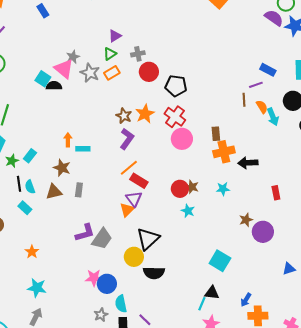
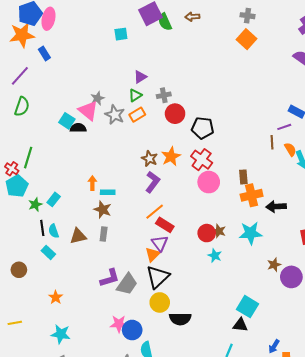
blue rectangle: (43, 11) -> (44, 53), moved
brown star: (62, 168) -> (103, 210), moved
cyan star: (223, 189) -> (251, 233), size x1.6
black triangle: (148, 239) -> (158, 277), moved
black triangle: (212, 293) -> (240, 325), moved

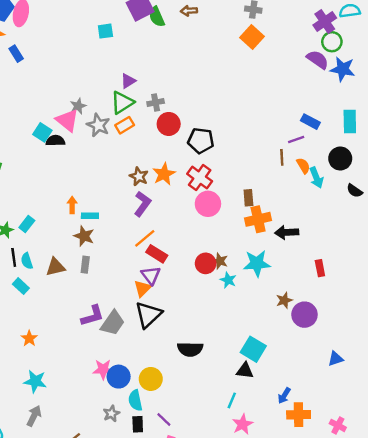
green triangle: (135, 95) -> (122, 103), size x1.5
cyan star: (215, 256) -> (228, 280), moved
yellow circle: (160, 302) -> (151, 379), moved
black semicircle: (180, 319) -> (190, 349), moved

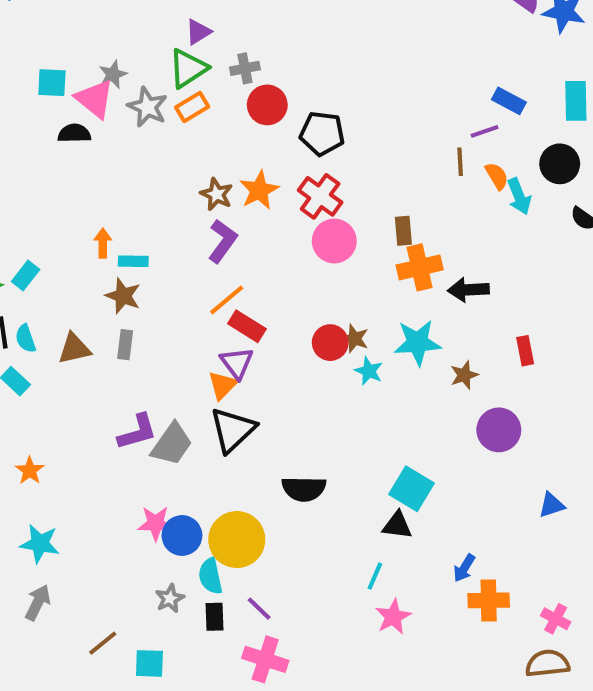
cyan square: (42, 132) -> (52, 83), moved, turned -30
brown star: (284, 300) -> (464, 375), moved
yellow circle: (151, 379) -> (237, 540), size x1.4

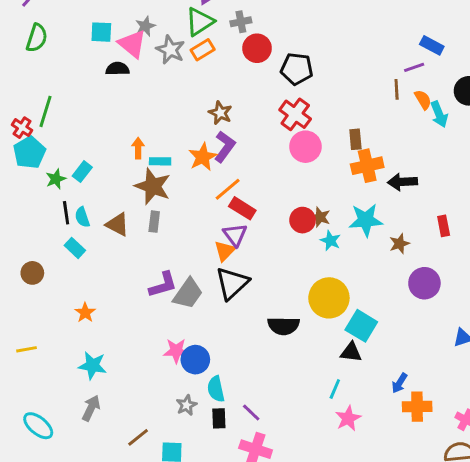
orange star: (259, 190) -> (203, 157), moved
brown star: (123, 296) -> (153, 186), size x1.4
brown triangle: (74, 349) -> (117, 224), turned 40
yellow circle: (237, 540) -> (329, 298), moved

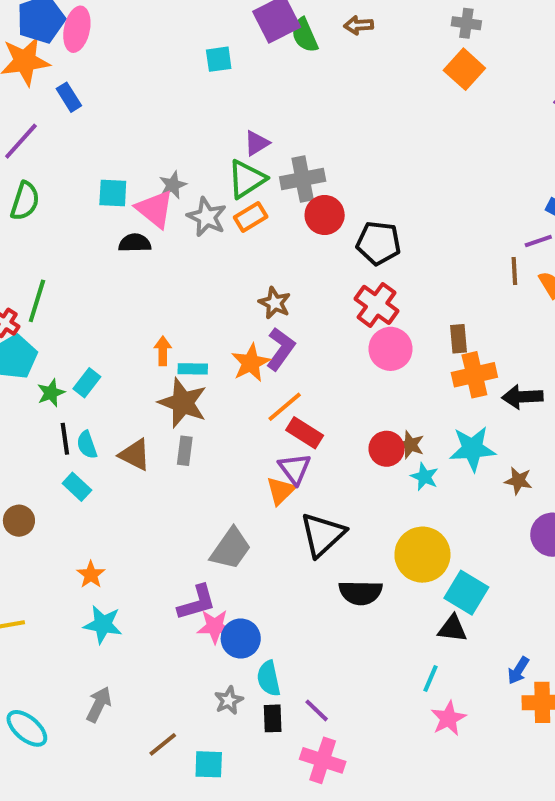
gray cross: (241, 22) -> (303, 179), size x1.5
brown star: (399, 244) -> (518, 481), turned 30
black triangle: (232, 283) -> (323, 535), moved
purple L-shape: (163, 285) -> (197, 603), moved
cyan star: (93, 365) -> (103, 625), moved

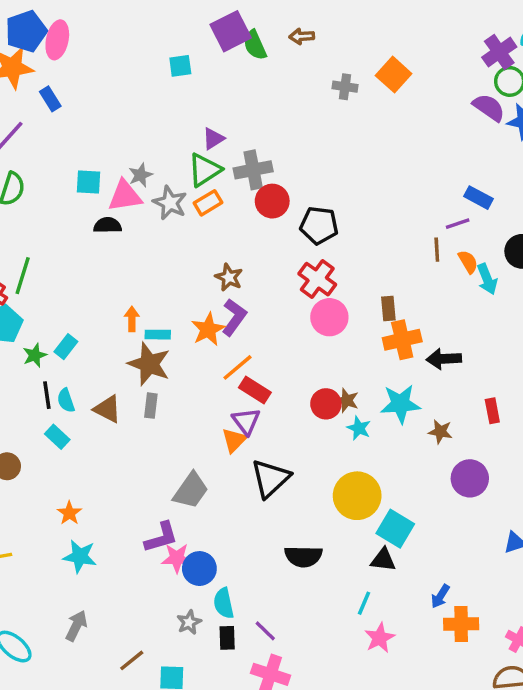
gray cross: (466, 23) -> (345, 87), moved
pink triangle: (155, 209) -> (125, 196), turned -48
black semicircle: (361, 593) -> (303, 556), moved

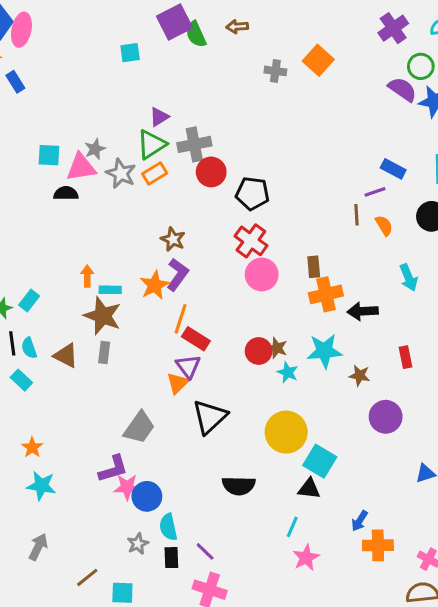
purple cross: (499, 52) -> (393, 28), moved
cyan arrow: (487, 279) -> (409, 278), moved
orange line: (238, 367) -> (181, 319), turned -32

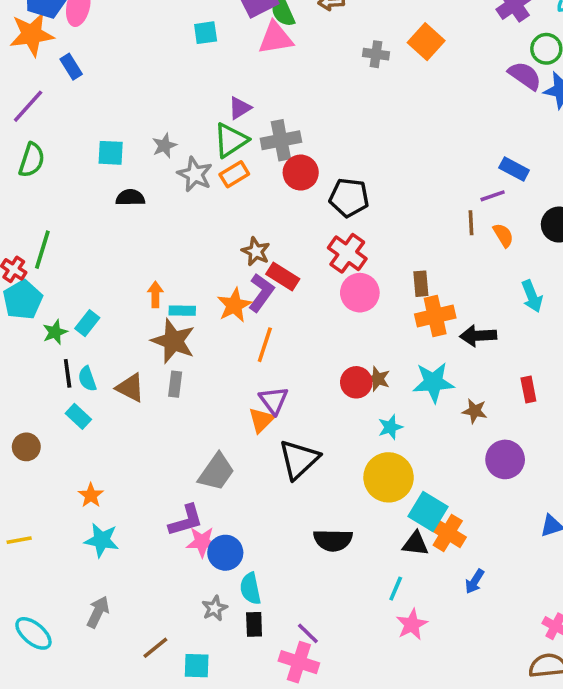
pink triangle: (81, 167) -> (276, 38), moved
red rectangle: (196, 339) -> (283, 277), moved
cyan star: (288, 372) -> (390, 427), moved, turned 30
orange cross: (378, 545) -> (448, 533), moved, turned 32
purple line: (205, 551) -> (308, 633), moved

